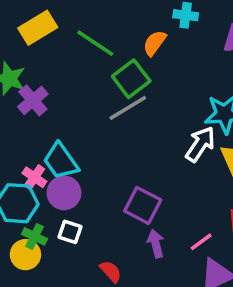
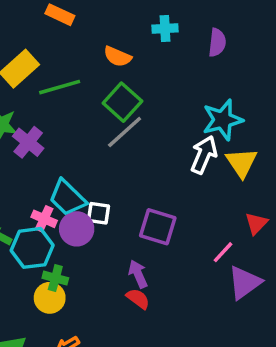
green line: (95, 43) -> (60, 87), moved, turned -39
orange semicircle: (155, 43) -> (118, 57), moved, turned -92
white square: (70, 232) -> (98, 213), moved
purple arrow: (156, 244) -> (138, 274), moved

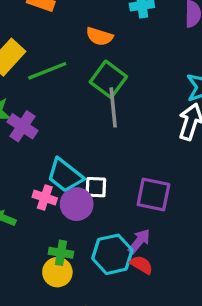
gray line: (125, 132) -> (113, 107), turned -48
cyan hexagon: (32, 248) -> (112, 254), moved
purple arrow: (138, 274) -> (139, 241), turned 68

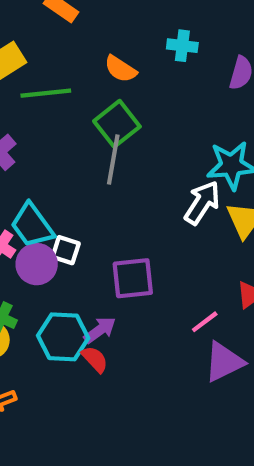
purple square: (153, 194) -> (133, 278), turned -33

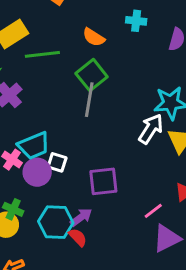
cyan trapezoid: (32, 225) -> (34, 146), turned -76

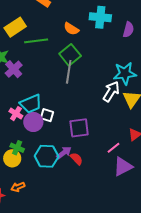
cyan cross: (136, 21) -> (100, 17), size x1.5
red semicircle: (78, 237) -> (76, 159), moved

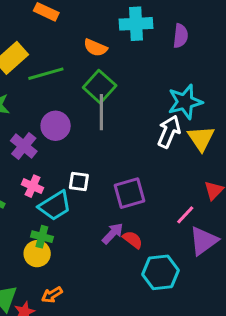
purple cross: (14, 69) -> (24, 146), moved
cyan trapezoid: (31, 104) -> (55, 206), moved
purple circle: (33, 122) -> (56, 126), moved
cyan hexagon: (47, 156) -> (160, 272), moved

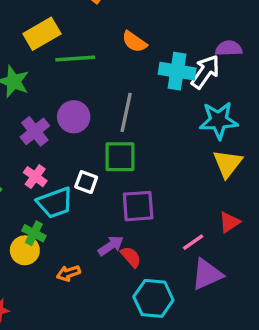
cyan cross: (136, 24) -> (177, 71), moved
purple semicircle: (181, 36) -> (229, 48), turned -110
green square: (100, 87) -> (120, 157), moved, turned 36
white arrow: (169, 132) -> (205, 72), moved
orange arrow: (52, 295) -> (68, 273), moved

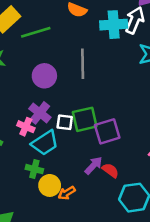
purple cross: (35, 131) -> (40, 113), moved
green square: (120, 157) -> (85, 119), moved
yellow circle: (25, 250) -> (50, 185), moved

